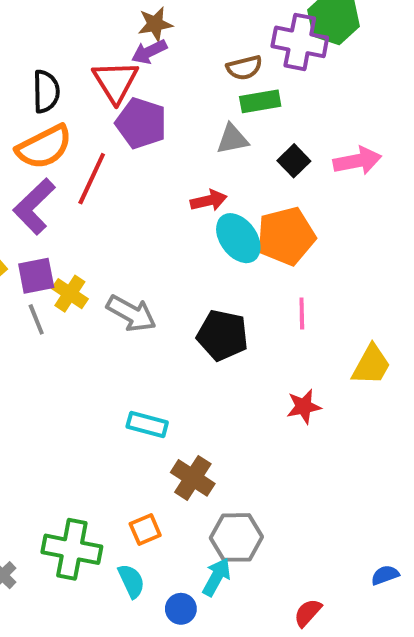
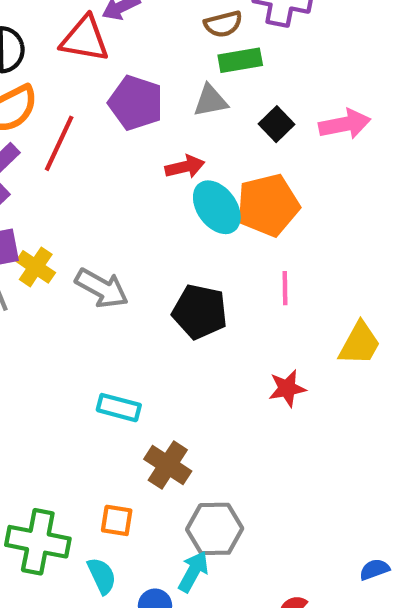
red triangle: (115, 82) -> (85, 39), turned -48
purple pentagon: (141, 123) -> (136, 103), moved
orange square: (145, 529) -> (117, 520), turned 32

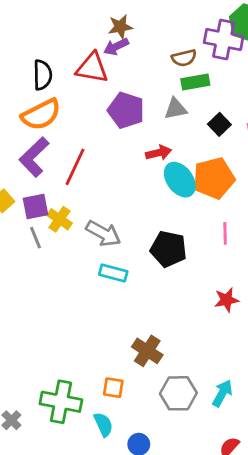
red line: (59, 143) -> (75, 167), moved
cyan rectangle: (119, 408) -> (113, 273), moved
cyan arrow: (193, 572) -> (222, 393), moved

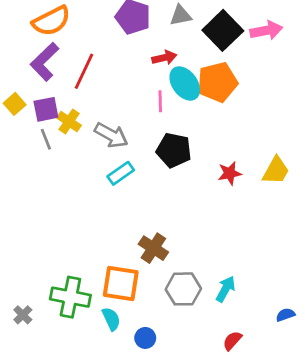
black square: (219, 124) -> (223, 30), size x1.8
pink line: (225, 233) -> (160, 101), moved
cyan rectangle: (113, 273) -> (121, 173), turned -50
red star: (226, 300) -> (230, 173), moved
orange square: (113, 388) -> (121, 284), size x1.8

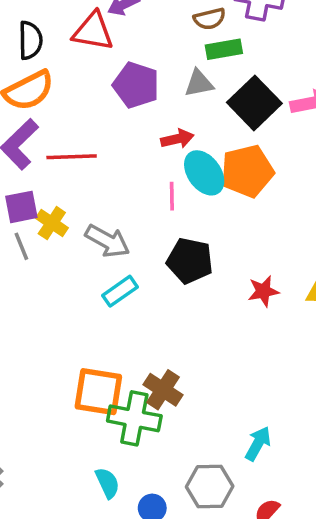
red line: (84, 71) -> (72, 157), turned 63
orange square: (121, 284) -> (98, 392), moved
gray hexagon: (183, 289) -> (210, 487), moved
green cross: (70, 297) -> (134, 418), moved

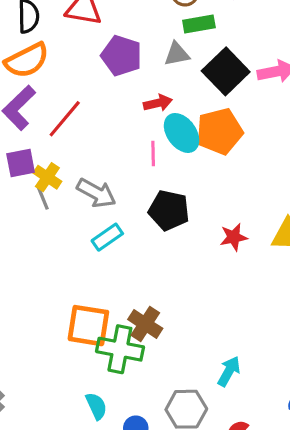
red line: (72, 157) -> (65, 119), turned -48
gray line: (21, 246) -> (43, 198), moved

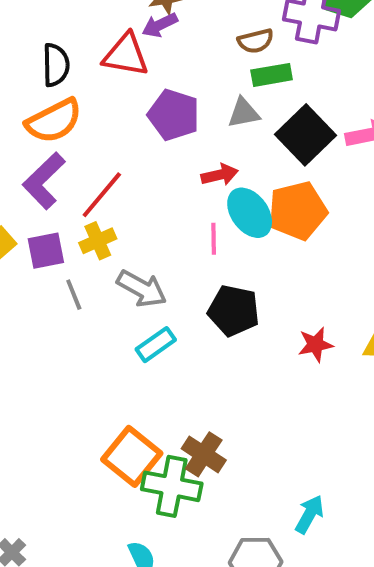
yellow cross: (47, 177) -> (98, 241), moved, turned 32
orange square: (88, 326) -> (132, 456), turned 30

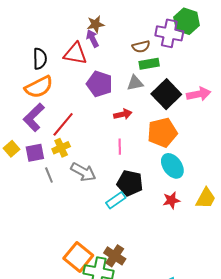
purple arrow: (160, 25) -> (92, 38), turned 90
cyan ellipse: (250, 213) -> (172, 166), moved
cyan rectangle: (156, 345) -> (116, 200), moved

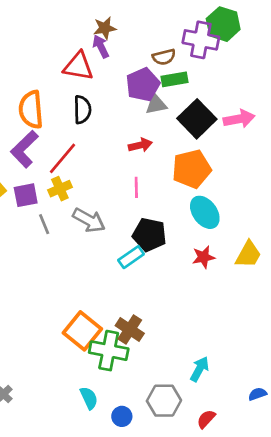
black semicircle: (40, 59) -> (82, 110), moved
purple pentagon: (100, 84) -> (143, 85), moved, turned 30
orange semicircle: (39, 87) -> (31, 110), turned 112

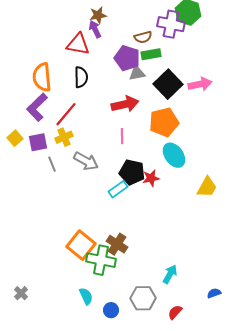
purple pentagon: (143, 85) -> (127, 58), turned -30
red arrow: (140, 145) -> (125, 104), size x1.5
red star: (203, 257) -> (151, 178), moved

